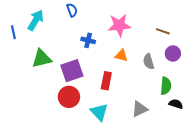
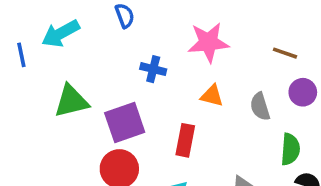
cyan arrow: (36, 20) -> (61, 33), turned -150

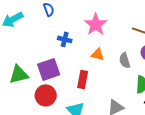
pink star: (208, 42) -> (96, 24), turned -30
green triangle: (71, 101) -> (19, 74), moved

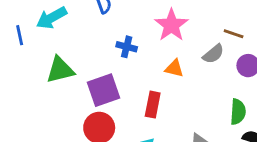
gray semicircle: (125, 60) -> (213, 54), moved, turned -112
green triangle: (19, 74) -> (60, 70), moved

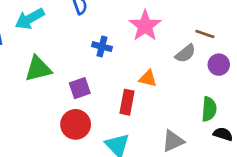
orange triangle: (174, 68) -> (148, 78), moved
purple square: (103, 90) -> (80, 88), size x0.7

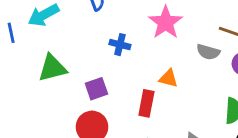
gray semicircle: (185, 53) -> (208, 52), turned 55

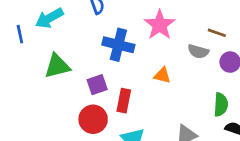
blue cross: (120, 45) -> (118, 45), size x1.6
red rectangle: (146, 103) -> (124, 101), moved

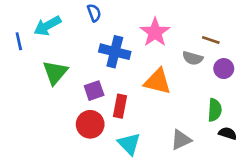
green triangle: (57, 66) -> (55, 72), turned -36
orange triangle: (162, 75) -> (158, 82), size x1.6

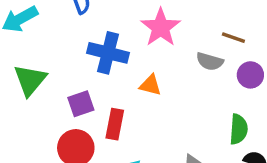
orange triangle: (158, 82) -> (150, 85), moved, size x0.6

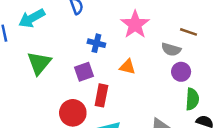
blue cross: (108, 53) -> (96, 43), size x0.6
purple circle: (250, 75) -> (181, 72), moved
purple square: (81, 104) -> (84, 72), moved

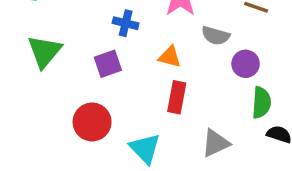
gray semicircle: (171, 49) -> (216, 36), moved
red rectangle: (101, 95) -> (177, 97), moved

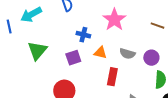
gray semicircle: (216, 36) -> (127, 54), moved
orange triangle: (170, 57) -> (100, 53), moved

